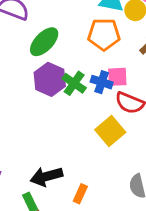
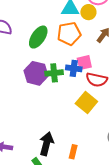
green ellipse: (44, 42) -> (38, 37), moved
green cross: (74, 83) -> (54, 73), turned -30
black arrow: (46, 176) -> (46, 144), turned 130

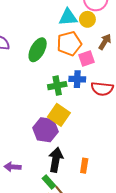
pink square: (84, 63) -> (87, 59), moved
purple hexagon: (36, 73) -> (46, 130), moved
yellow square: (86, 103) -> (59, 115), moved

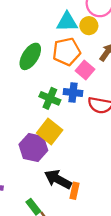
pink square: (87, 59) -> (85, 70), turned -35
green cross: (57, 86) -> (50, 98), turned 30
black arrow: (56, 160) -> (58, 179), moved, turned -75

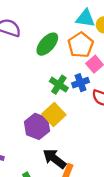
orange pentagon: (67, 52) -> (81, 45), turned -30
blue cross: (73, 92) -> (81, 83), turned -35

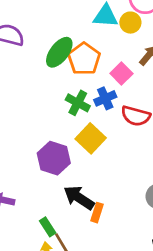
orange pentagon: (81, 45) -> (84, 59), moved
yellow square: (54, 114) -> (91, 138), moved

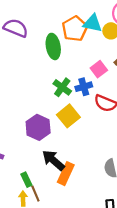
green ellipse: (59, 52) -> (53, 46), turned -55
orange pentagon: (84, 59) -> (75, 29), moved
orange rectangle: (97, 213) -> (66, 174), size x1.5

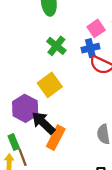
blue cross: (84, 87) -> (90, 48), moved
yellow square: (68, 116) -> (50, 85), moved
purple hexagon: (38, 127) -> (25, 108), moved

